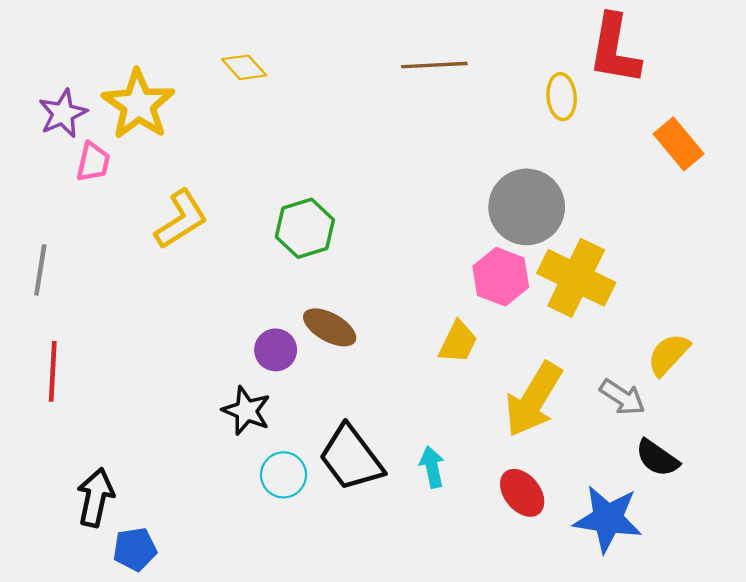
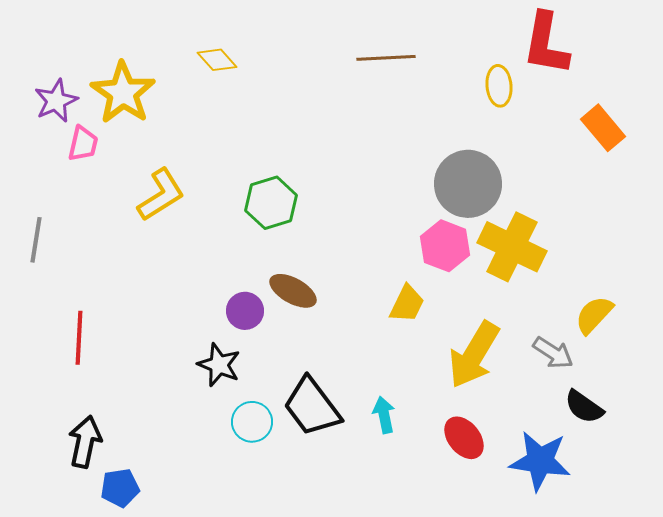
red line: (53, 371) -> (79, 338), moved

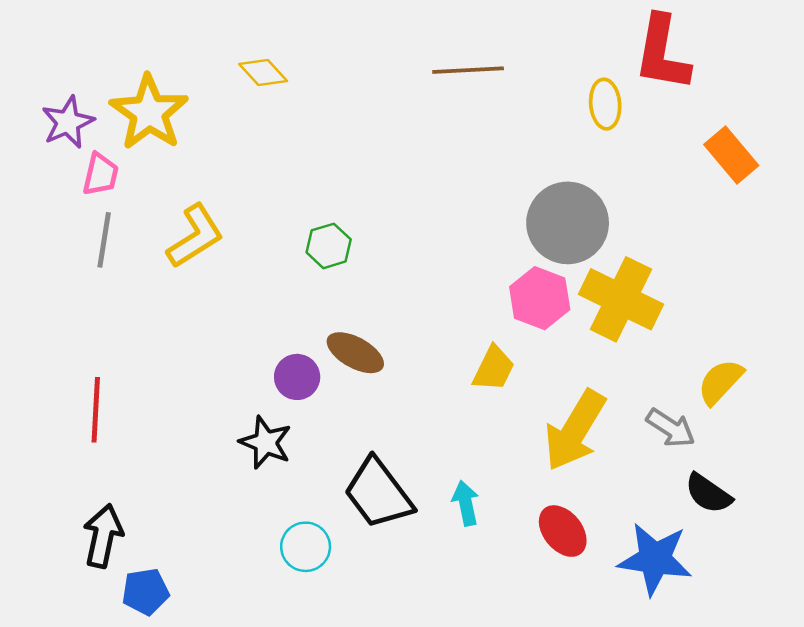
green hexagon: (271, 203) -> (329, 246), size x0.7
gray line: (36, 240) -> (104, 240), moved
cyan circle: (252, 422) -> (306, 547), moved

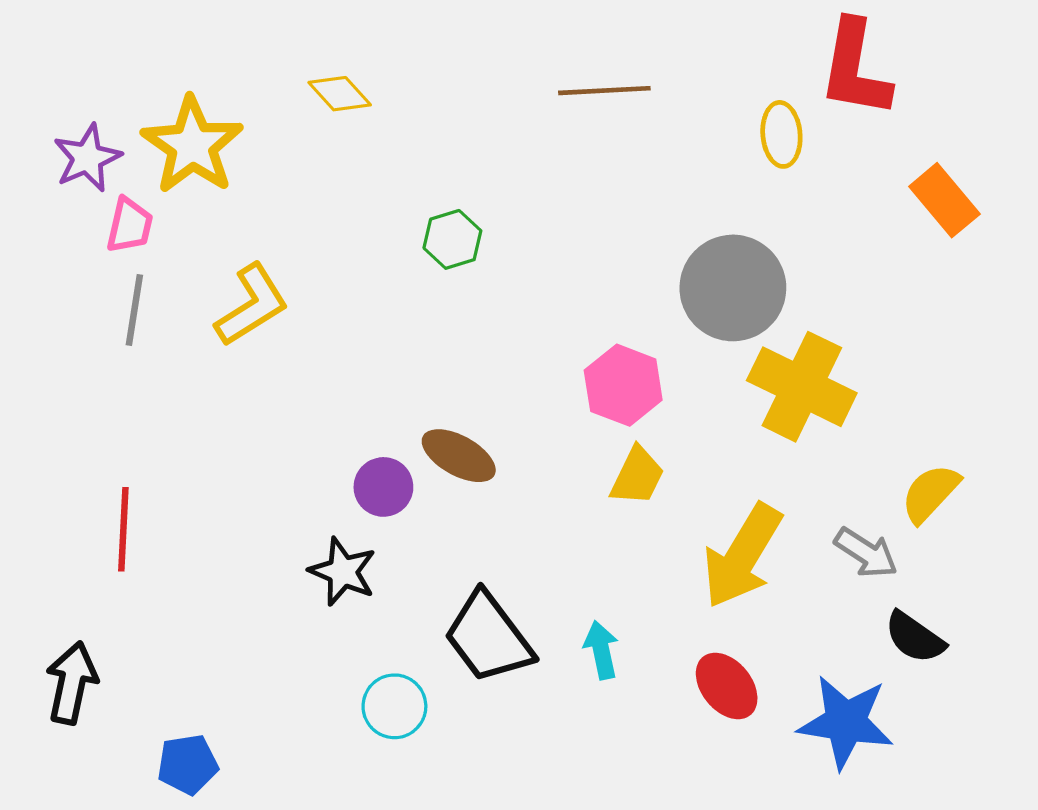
green hexagon: (329, 246) -> (452, 239), moved
pink hexagon: (540, 298) -> (623, 385), moved
black arrow: (103, 536) -> (72, 683), moved

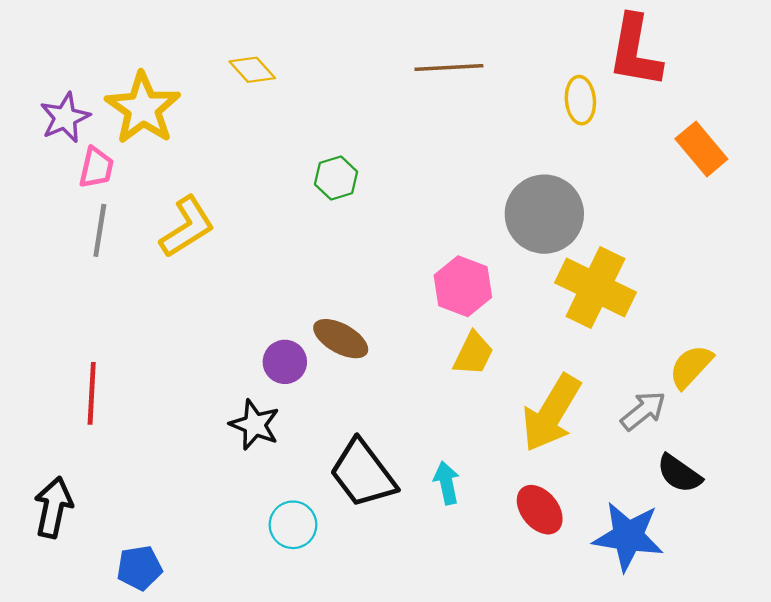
gray arrow: (866, 553) -> (643, 411), turned -72

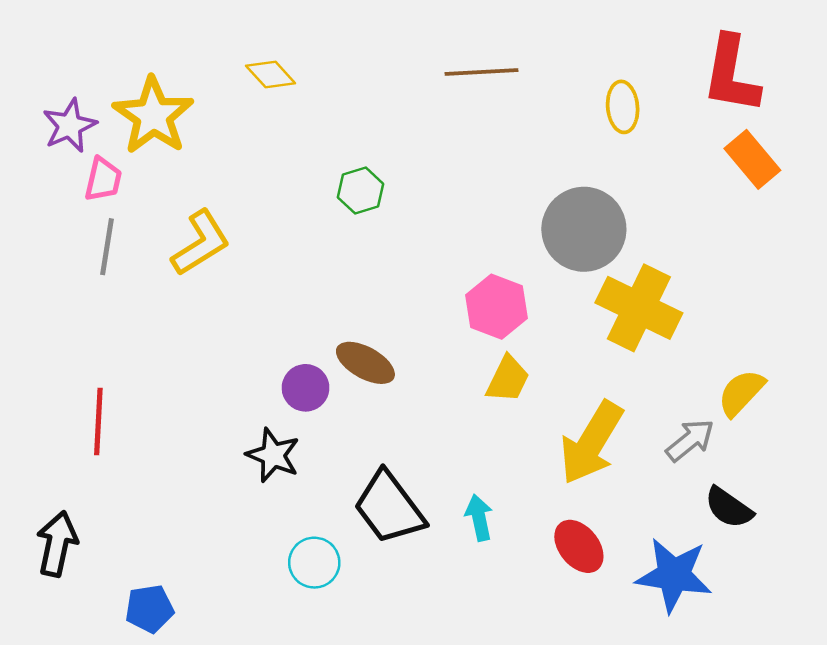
red L-shape: (635, 51) -> (731, 74), moved

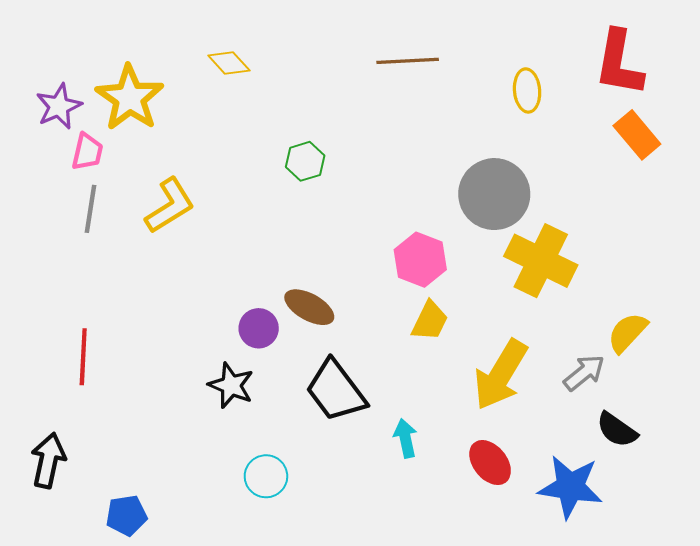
black trapezoid: (389, 508) -> (336, 391), moved

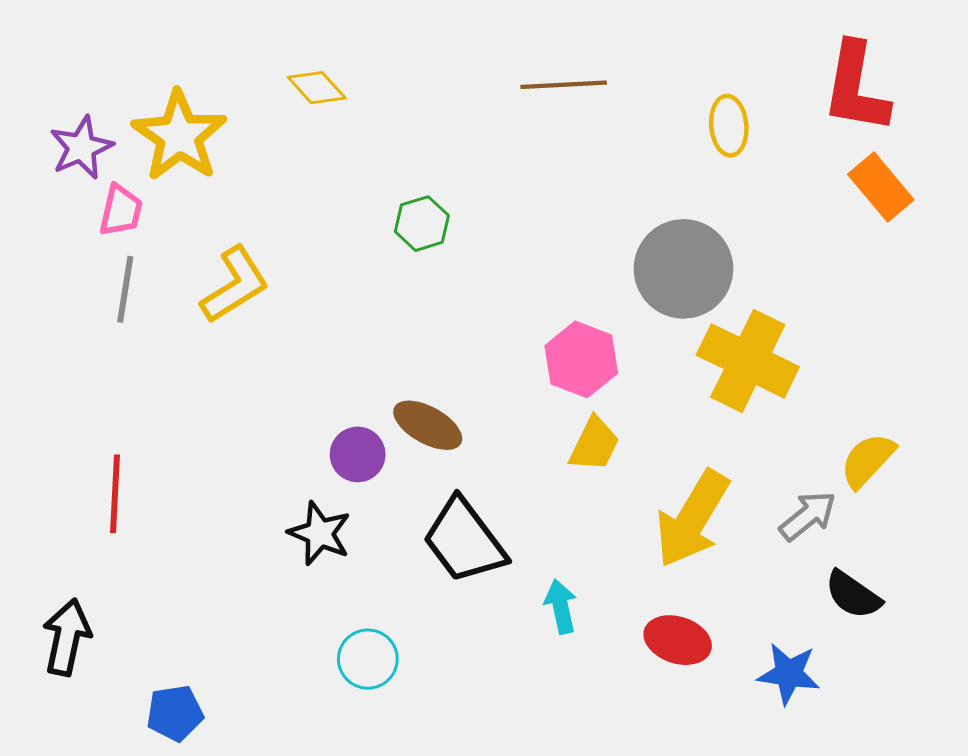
red ellipse: (490, 463) -> (678, 640), turned -33
blue star: (570, 487) -> (789, 674), size x0.7

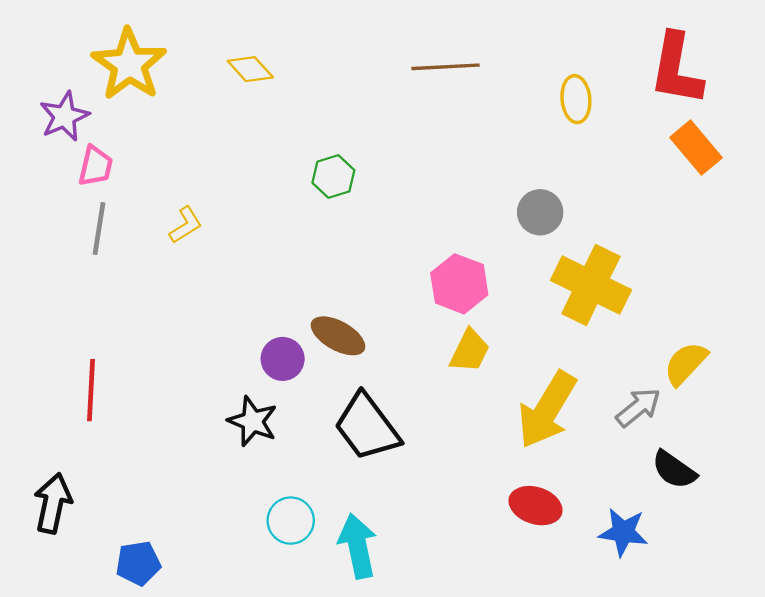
yellow star: (179, 136) -> (129, 64), moved
gray circle: (683, 269) -> (540, 212), size x0.6
yellow L-shape: (235, 285) -> (186, 225), size x0.6
cyan arrow: (561, 606) -> (358, 546), moved, size x1.5

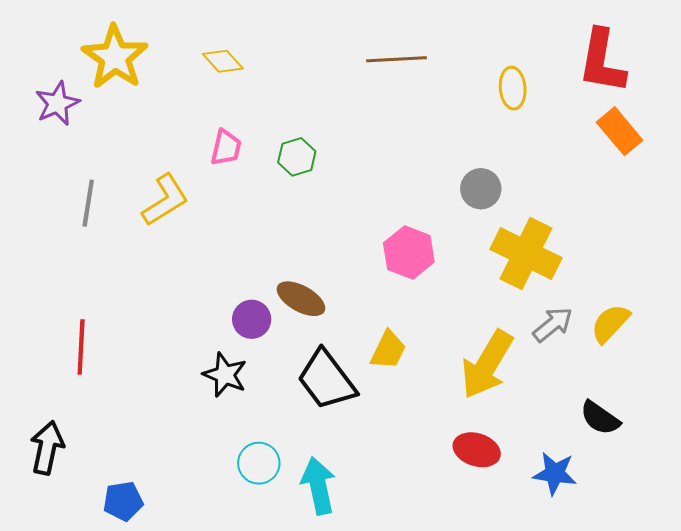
pink trapezoid: (96, 166) -> (226, 148), moved
yellow L-shape: (186, 225) -> (165, 200), size x1.6
yellow trapezoid: (470, 351) -> (388, 350), moved
gray arrow: (638, 407) -> (553, 324), moved

